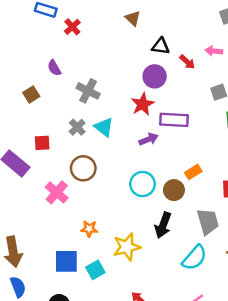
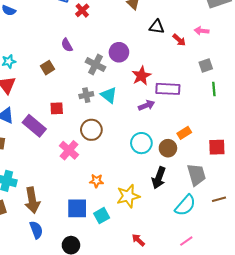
purple circle: (155, 76) -> (119, 52), moved
gray cross: (77, 127) -> (86, 95), turned 32

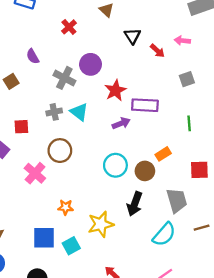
red cross: (82, 10) -> (69, 27), moved
black triangle: (157, 27) -> (132, 36), turned 49
green line: (214, 89) -> (189, 123), moved

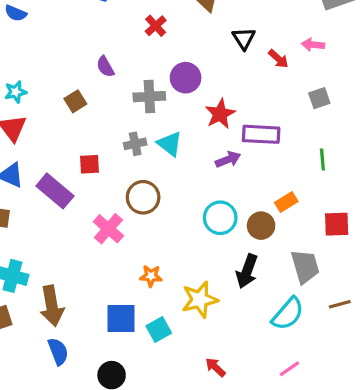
gray cross: (64, 78) -> (149, 97), turned -30

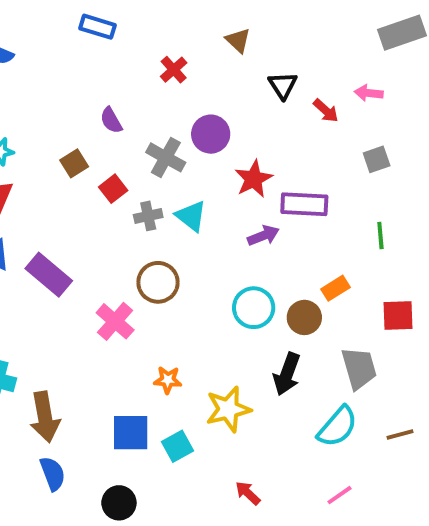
gray cross: (149, 97) -> (166, 157), turned 32
red square: (90, 164) -> (113, 189), moved, turned -35
brown line: (340, 304) -> (400, 435), moved

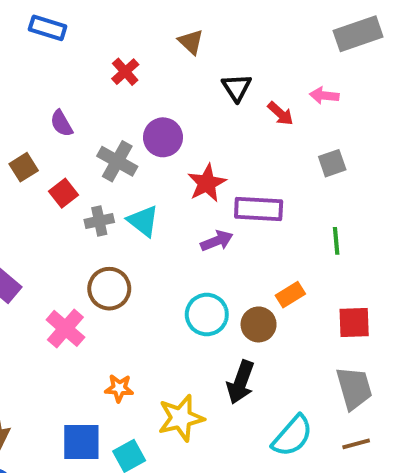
gray trapezoid: (359, 368) -> (354, 388), moved

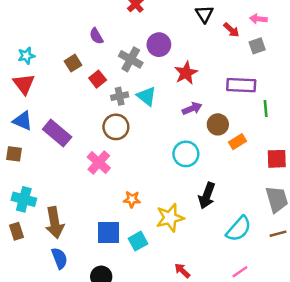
gray square: (332, 163) -> (257, 46), moved
purple rectangle: (259, 209) -> (241, 85), moved
brown circle: (109, 289) -> (116, 127), moved
brown circle: (259, 324) -> (218, 124), moved

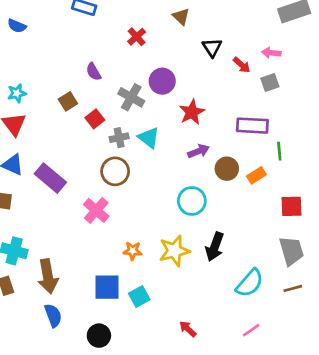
orange rectangle: (237, 142) -> (256, 175), moved
yellow star: (170, 218) -> (174, 251), moved

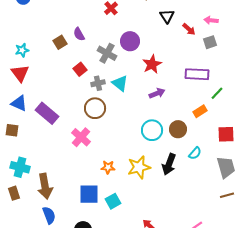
brown square: (68, 101) -> (60, 42), moved
green line: (279, 151) -> (217, 93), turned 48
brown circle: (227, 169) -> (178, 129), moved
cyan semicircle: (250, 283) -> (195, 153), moved, size x0.6

